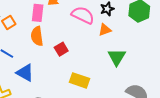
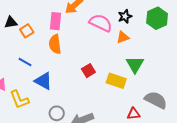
red square: (61, 49) -> (88, 71), moved
yellow rectangle: (80, 80) -> (116, 81), moved

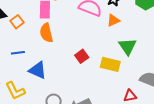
blue line: (25, 62) -> (18, 53), turned -32

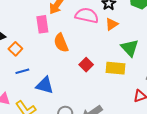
orange square: (17, 22) -> (15, 49), moved
orange semicircle: (46, 33) -> (61, 43), moved

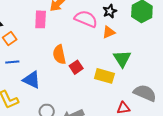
orange semicircle: (61, 43) -> (59, 54), moved

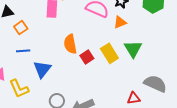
yellow rectangle: (104, 76) -> (109, 53), moved, turned 42
blue triangle: (32, 80) -> (42, 69), turned 42

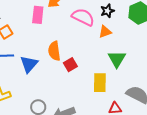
yellow rectangle: (109, 53) -> (100, 83), moved, turned 30
blue triangle: (42, 69) -> (29, 64), moved

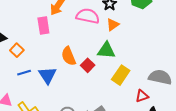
green triangle: (117, 59) -> (106, 50), moved, turned -42
yellow rectangle: (100, 83) -> (121, 75), turned 48

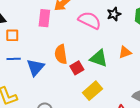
orange triangle: (113, 25) -> (125, 52), moved
orange square: (17, 50) -> (12, 35), turned 32
yellow rectangle: (121, 75) -> (92, 91), moved

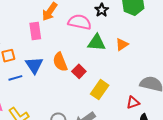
green triangle: (99, 58) -> (97, 43), moved
blue triangle: (35, 67) -> (34, 65), moved

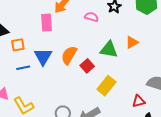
pink semicircle: (80, 22) -> (91, 17), size x0.6
green triangle: (97, 43) -> (109, 50), moved
orange semicircle: (60, 62) -> (69, 55), turned 48

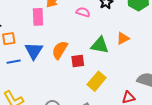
red square: (87, 66) -> (78, 61), turned 32

